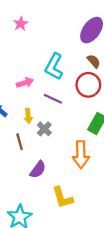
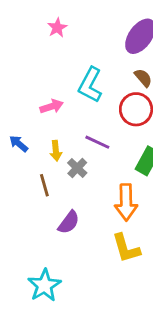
pink star: (21, 24) -> (57, 28), moved
purple line: (53, 99) -> (97, 142), moved
yellow L-shape: (63, 198) -> (126, 248), moved

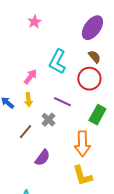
pink arrow: (52, 106) -> (30, 77), turned -35
yellow arrow: (56, 151) -> (28, 100), moved
brown line: (44, 185) -> (25, 132), turned 56

